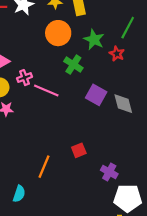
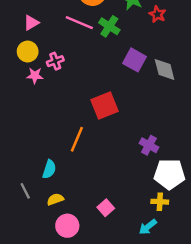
pink cross: (25, 78) -> (55, 61), moved
pink line: (46, 91) -> (79, 23), moved
red square: (79, 150) -> (105, 106), moved, size x1.6

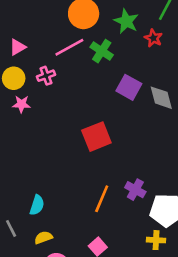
pink line: (79, 23) -> (69, 47), turned -52
pink cross: (55, 61) -> (46, 76), moved
orange line: (77, 139) -> (102, 199), moved
purple cross: (149, 145) -> (135, 190), moved

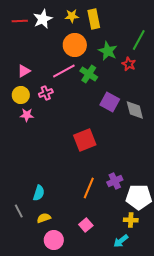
purple cross: (135, 190) -> (115, 181), turned 35

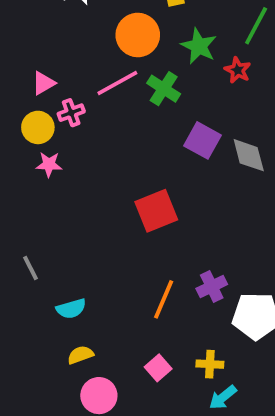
pink cross: (46, 93) -> (71, 113), moved
cyan semicircle: (39, 193) -> (71, 309), turned 56
gray line: (19, 211) -> (30, 268), moved
yellow cross: (131, 220) -> (210, 364), moved

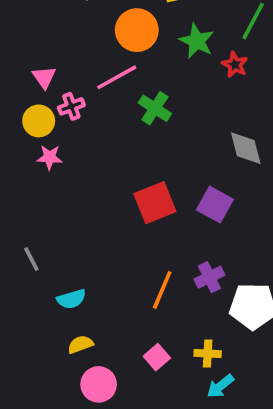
pink triangle: (43, 83) -> (44, 77), turned -35
green cross: (164, 89) -> (155, 108), moved
purple square: (202, 140) -> (215, 205), moved

